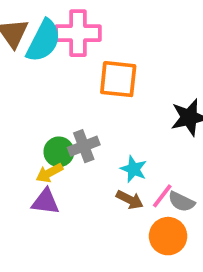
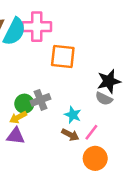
gray semicircle: (181, 202) -> (104, 99), moved

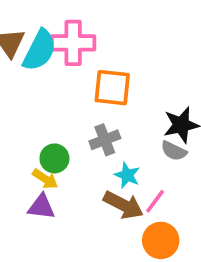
gray cross: (40, 100) -> (105, 140), moved
yellow arrow: (18, 117) -> (45, 179), turned -119
brown arrow: (70, 135) -> (123, 205), size x1.5

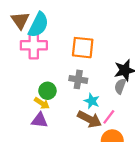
pink cross: (73, 43) -> (34, 45), moved
gray cross: (105, 140) -> (78, 79), turned 30
gray semicircle: (174, 151) -> (120, 86), turned 84

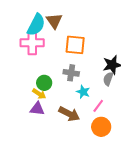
brown triangle: (20, 20) -> (54, 21), moved
brown arrow: (90, 119) -> (69, 114), moved

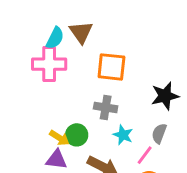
cyan semicircle: (36, 25) -> (55, 38), size x0.7
gray semicircle: (108, 79) -> (159, 133), moved
green circle: (44, 83) -> (77, 135), moved

